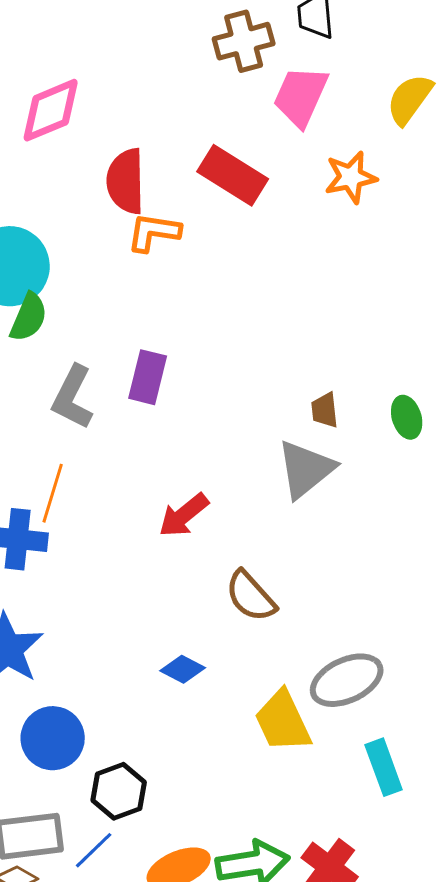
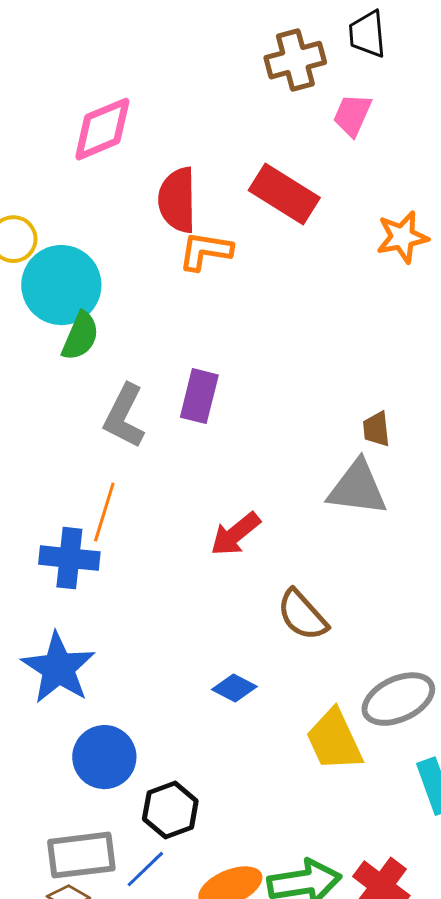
pink trapezoid: (301, 96) -> (352, 115), size x0.7
orange star: (351, 177) -> (402, 237), moved
gray triangle: (306, 469) -> (357, 488), turned 46

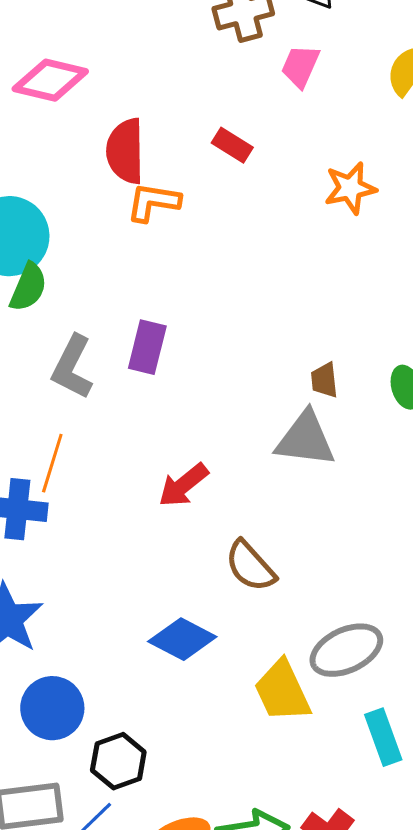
pink diamond: (102, 129) -> (50, 80), turned 36
red rectangle: (284, 194) -> (232, 145), size x0.6
blue diamond: (234, 688) -> (182, 639), size x1.5

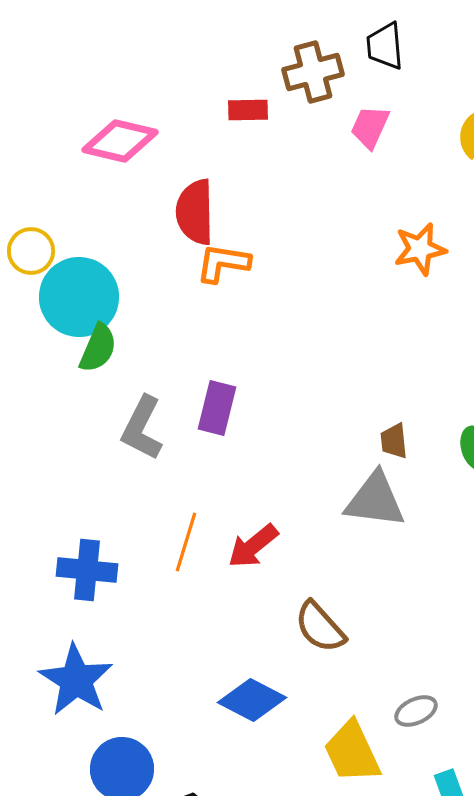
red rectangle: (232, 145) -> (248, 110), moved, turned -33
orange line: (52, 463) -> (186, 542), moved
gray ellipse: (346, 650) -> (416, 711), size x0.6

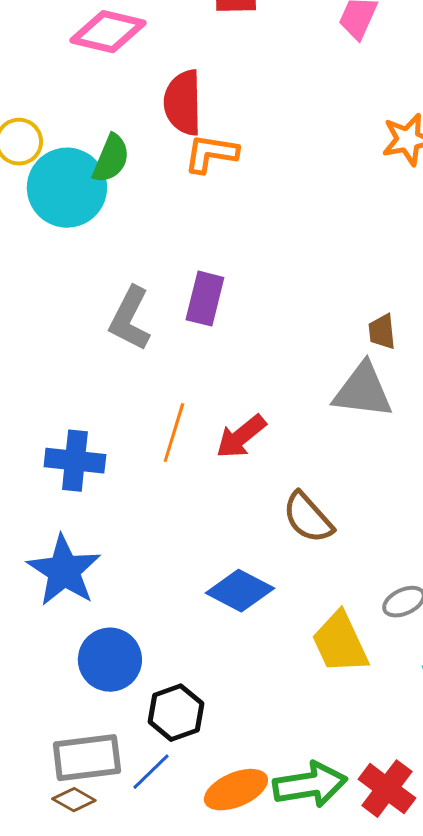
green semicircle: (98, 348) -> (111, 159), moved

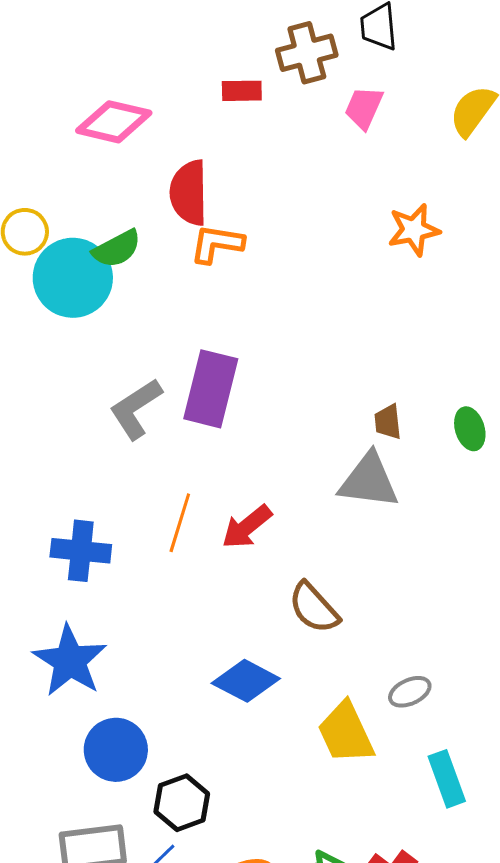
green semicircle: (111, 159) -> (117, 249), turned 39
purple rectangle: (205, 299) -> (211, 389), size x1.4
gray L-shape: (130, 319) -> (136, 409), turned 30

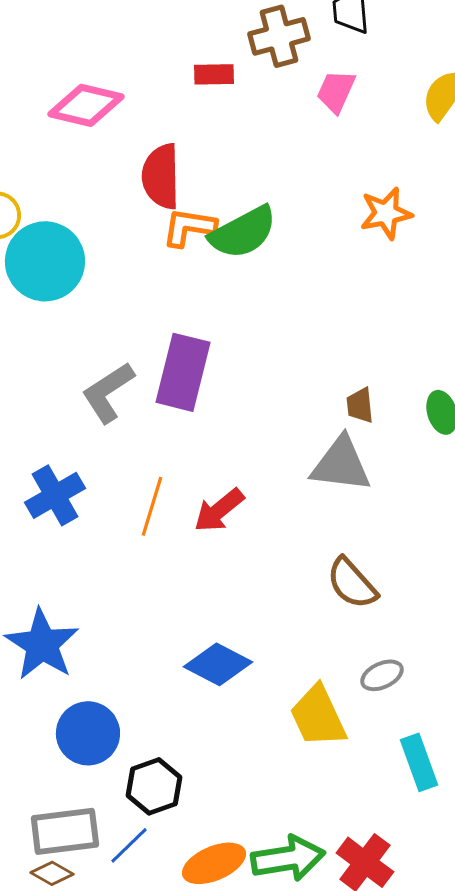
green semicircle: (117, 249) -> (243, 232), moved, size x1.4
blue cross: (81, 551) -> (55, 495), moved, turned -36
brown semicircle: (314, 608) -> (352, 583), moved

